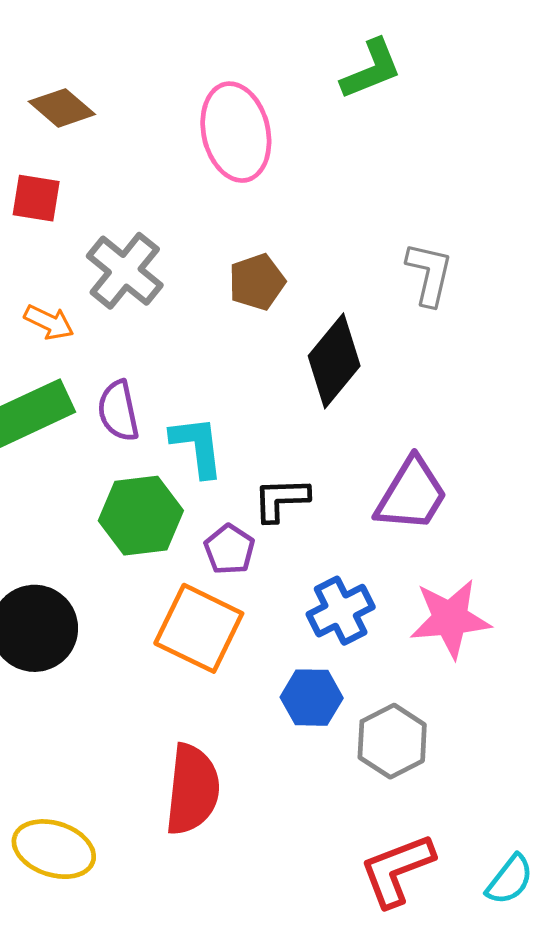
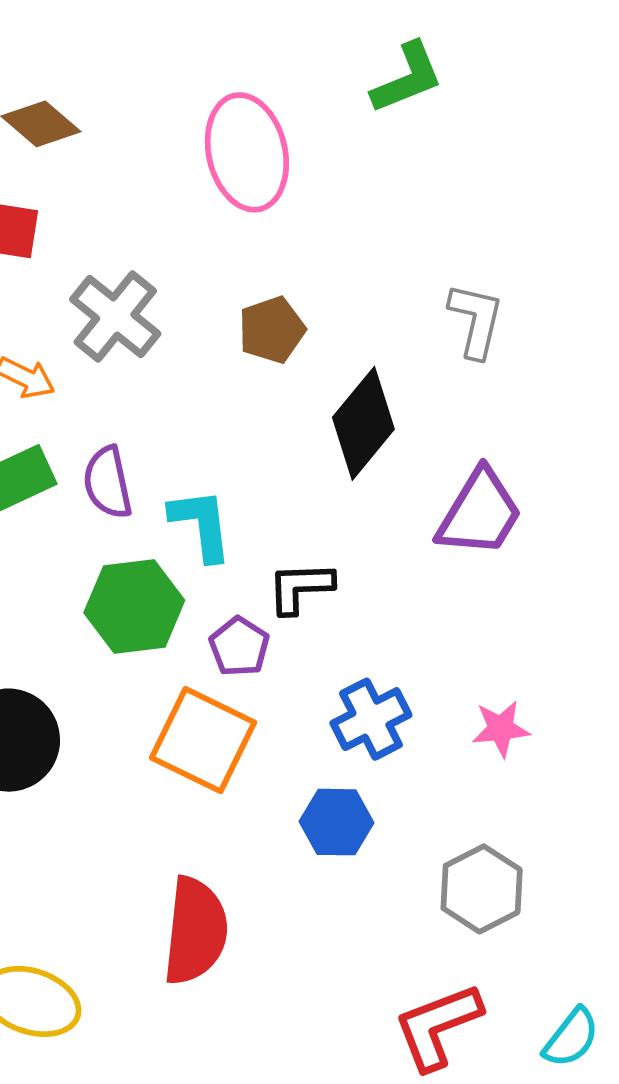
purple trapezoid: (411, 495) -> (480, 513), moved
pink star: (450, 619) -> (501, 729), size x0.6
gray hexagon: (392, 741) -> (482, 889), moved

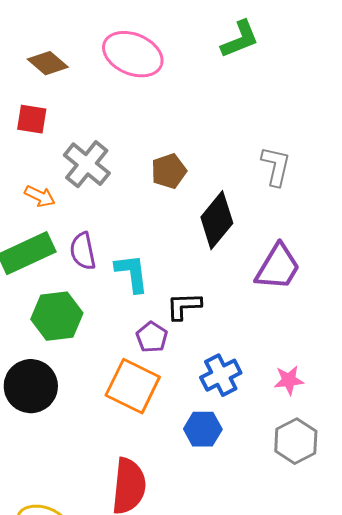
pink ellipse: (247, 152) -> (133, 54), moved, turned -54
green hexagon: (134, 607) -> (57, 316), moved
gray hexagon: (482, 889) -> (296, 441), moved

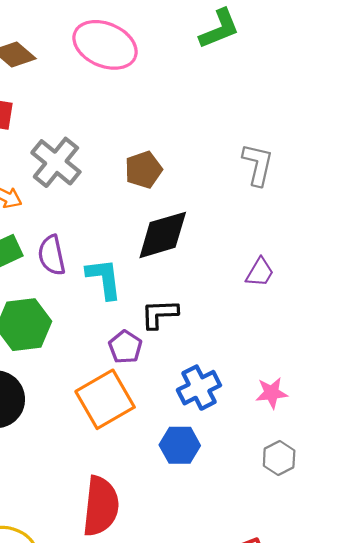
black diamond: (217, 220) -> (163, 235), moved, turned 34
purple trapezoid: (278, 267) -> (260, 272), size x0.6
orange square: (133, 386) -> (105, 399), turned 34
gray hexagon: (296, 441) -> (279, 458), size x0.7

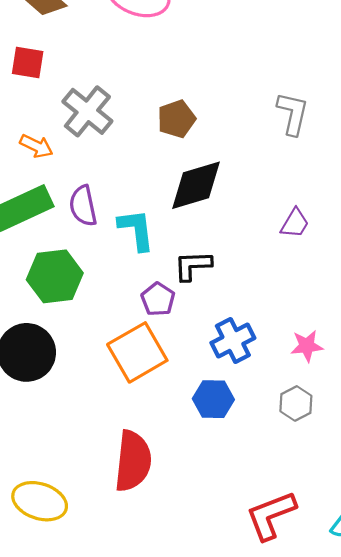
gray hexagon: (279, 458) -> (296, 403), moved

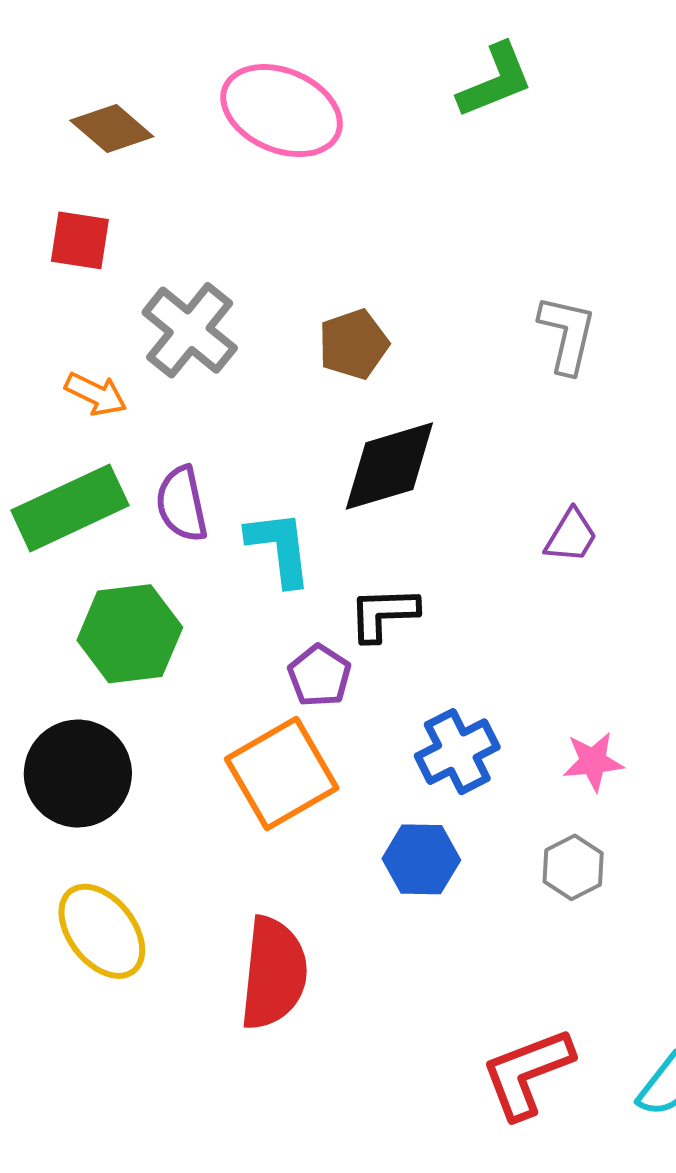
yellow ellipse: (40, 501) -> (102, 931), moved, turned 34

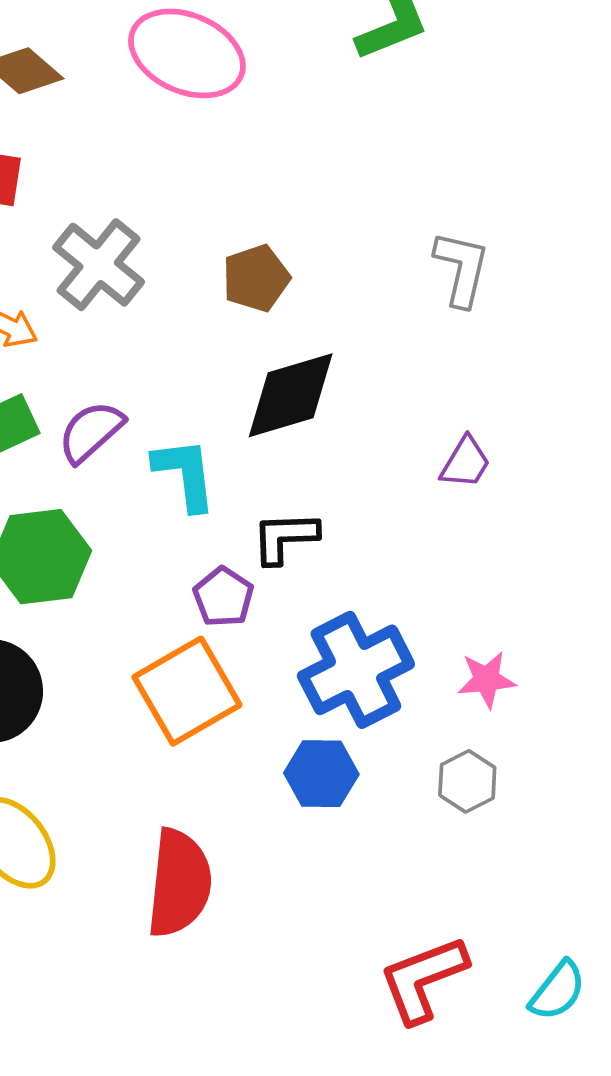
purple semicircle: (182, 504) -> (91, 432), turned 60
blue cross: (457, 752) -> (356, 670), size x1.4

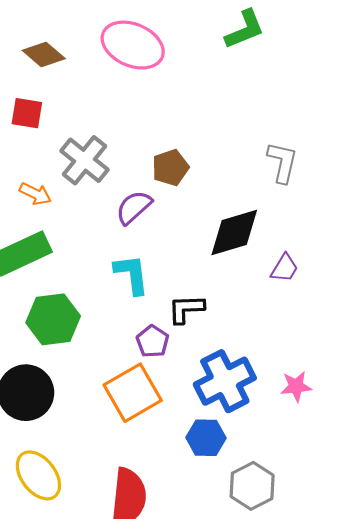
black diamond: (291, 395) -> (234, 232), moved
purple semicircle: (91, 432) -> (134, 207), moved
gray hexagon: (467, 781) -> (252, 486), moved, size x1.4

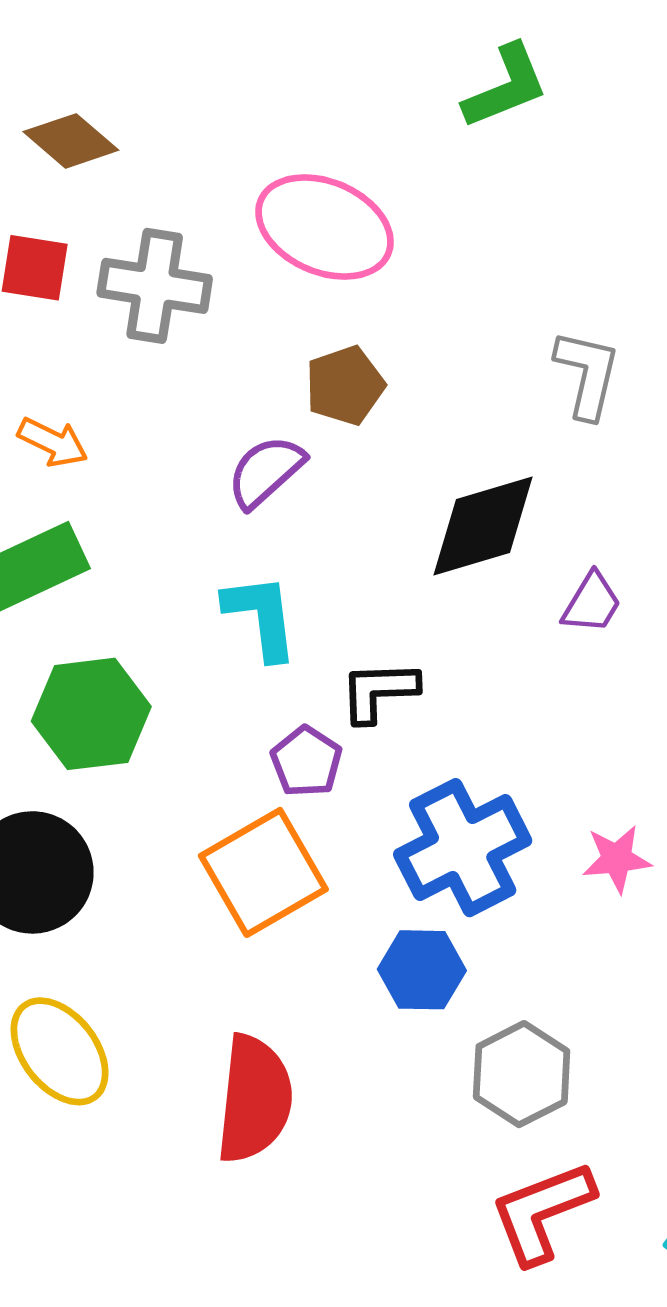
pink ellipse: (133, 45) -> (325, 227), moved
gray cross: (84, 160) -> (155, 286), moved, turned -30

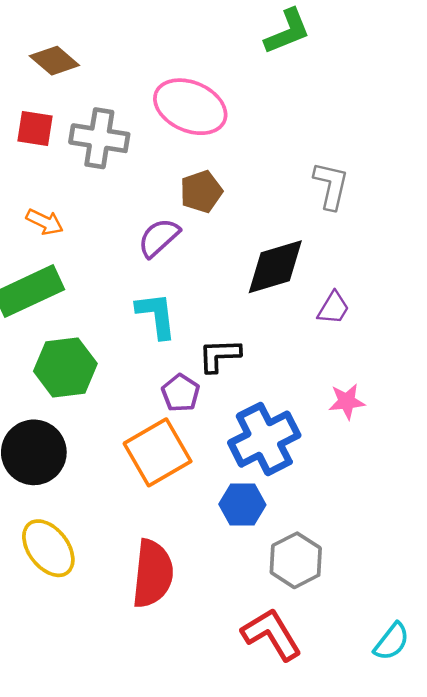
pink star: (617, 859) -> (347, 401), moved
red L-shape: (542, 1212) -> (272, 634), moved, turned 80

